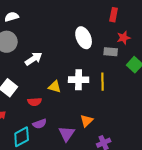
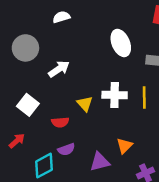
white semicircle: (12, 17) -> (61, 17), moved
yellow triangle: (55, 87) -> (85, 104), turned 32
purple triangle: (67, 134) -> (100, 162), turned 42

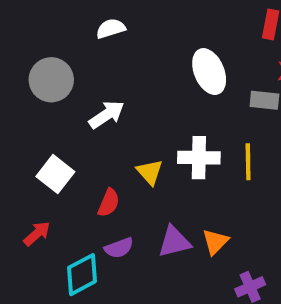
red semicircle: (60, 122) -> (109, 203), turned -63
purple triangle: (100, 162) -> (174, 242), moved

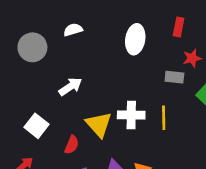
white ellipse: (209, 72) -> (135, 39), moved, turned 32
gray circle: (51, 80) -> (32, 47), moved
yellow triangle: (150, 172) -> (99, 124), size x1.5

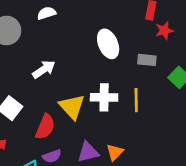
white ellipse: (135, 39) -> (108, 44), moved, turned -32
red star: (192, 58) -> (164, 31), moved
red semicircle: (72, 145) -> (45, 127), size x1.4

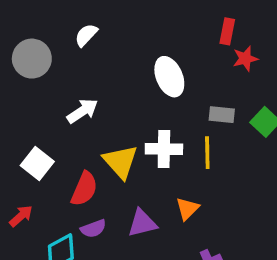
white semicircle: (47, 13) -> (86, 35), turned -30
gray rectangle: (147, 60) -> (222, 115), moved
orange triangle: (115, 152) -> (187, 209), moved

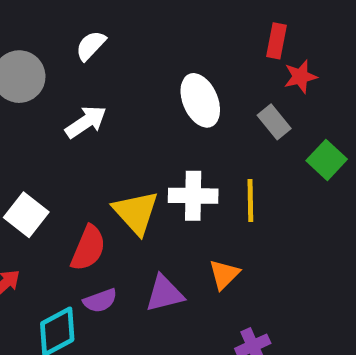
white arrow: (82, 111) -> (86, 122), moved
gray rectangle: (222, 115) -> (274, 122), moved, turned 45

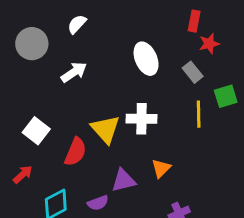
green square: (327, 160) -> (226, 96), turned 30
yellow line: (250, 201) -> (199, 114), moved
purple semicircle: (100, 301) -> (98, 203), moved

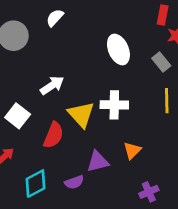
white arrow: (74, 72) -> (52, 85), moved

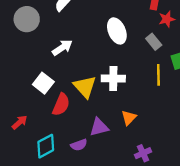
white arrow: (52, 85) -> (62, 48), moved
white square: (18, 116) -> (43, 83), moved

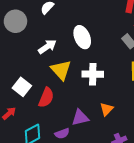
white ellipse: (117, 31) -> (82, 37), moved
white square: (43, 83) -> (22, 87), moved
yellow triangle: (85, 87) -> (61, 70), moved

